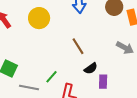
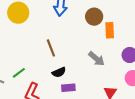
purple rectangle: (103, 82) -> (68, 88), turned 72

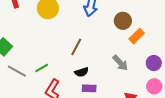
orange rectangle: (110, 30) -> (137, 36), turned 42
brown line: (51, 48) -> (76, 47), turned 42

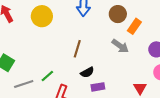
gray arrow: (120, 63) -> (120, 46), moved
gray line: (17, 71) -> (24, 84), turned -36

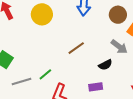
brown line: (77, 49) -> (76, 48), turned 36
black semicircle: (87, 72) -> (105, 65), moved

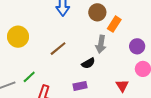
yellow circle: (42, 14) -> (18, 37), moved
gray arrow: (119, 47) -> (101, 44), turned 66

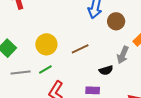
brown circle: (97, 12) -> (116, 21), moved
yellow circle: (18, 37) -> (46, 44), moved

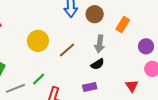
yellow circle: (46, 44) -> (38, 41), moved
gray arrow: (123, 55) -> (100, 44), moved

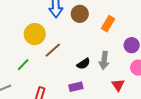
yellow circle: (38, 41) -> (35, 34), moved
gray arrow: (100, 44) -> (104, 60), moved
green line: (39, 79) -> (23, 65), moved

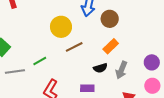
orange rectangle: (108, 24) -> (111, 46), moved
green line: (23, 65) -> (40, 61), moved

